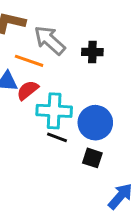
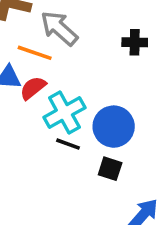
black cross: (92, 52) -> (135, 42), moved
cyan cross: (54, 111) -> (64, 112), turned -32

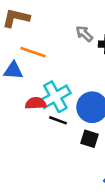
gray arrow: (59, 28) -> (84, 34), moved, size x0.6
red semicircle: (33, 88) -> (36, 103), moved, turned 36

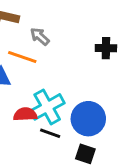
gray arrow: (84, 34) -> (40, 36), moved

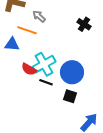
black cross: (106, 48) -> (84, 24), turned 32
red semicircle: (25, 114) -> (29, 69), turned -147

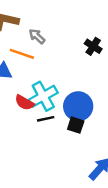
black line: (46, 82) -> (46, 119), turned -32
black square: (70, 96) -> (76, 125), moved

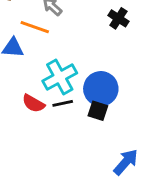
red semicircle: (24, 103) -> (33, 103), moved

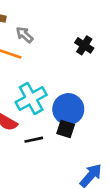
black line: (63, 103) -> (34, 140), moved

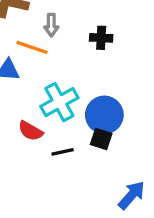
gray arrow: (24, 35) -> (51, 25), turned -132
black cross: (84, 45) -> (101, 38), moved, turned -30

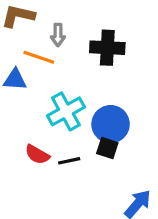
black cross: (101, 38) -> (107, 48), size x1.5
red semicircle: (30, 131) -> (37, 154), moved

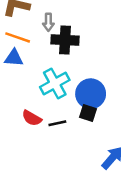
black cross: (107, 48) -> (65, 40), moved
orange line: (39, 57) -> (18, 37), moved

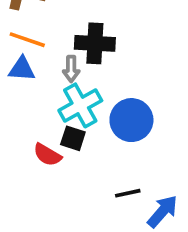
gray arrow: (48, 22) -> (71, 69), moved
black square: (88, 113) -> (73, 138), moved
black line: (57, 123) -> (128, 193), moved

